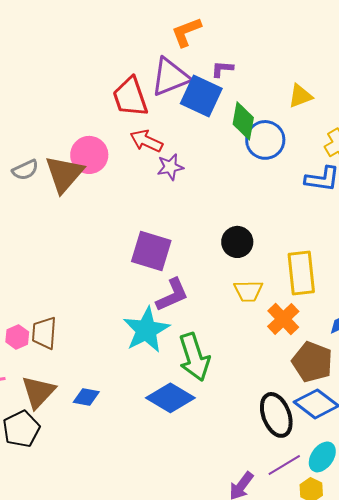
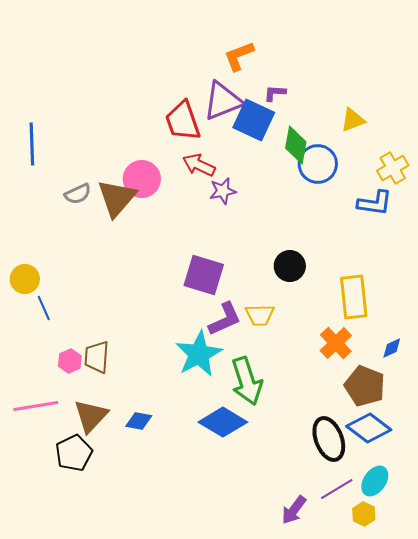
yellow trapezoid: (248, 291) -> (260, 315), moved

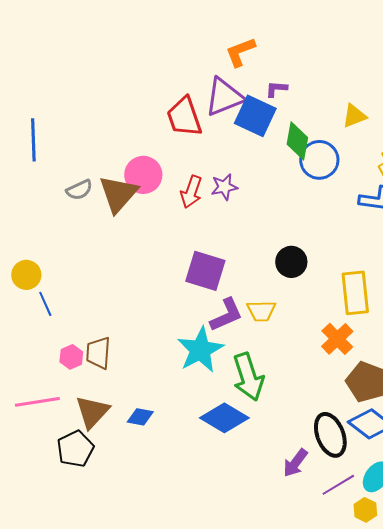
red arrow: (199, 165) -> (191, 192), moved, turned -96
purple arrow: (294, 510) -> (295, 463), moved

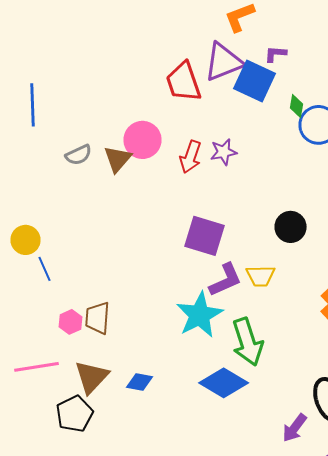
green diamond: (297, 141) -> (296, 106), size x0.6
brown triangle: (118, 194) -> (118, 159), size x0.7

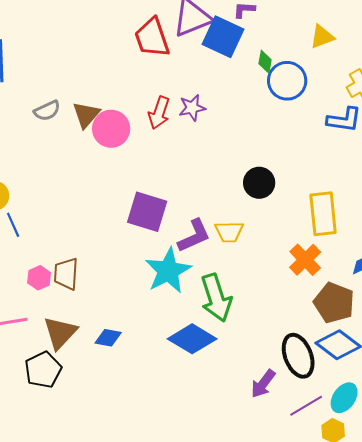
pink circle: (142, 140) -> (111, 129), moved
purple square: (204, 236) -> (147, 212), moved

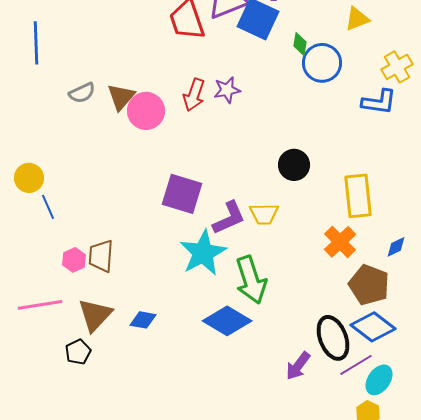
black pentagon: (43, 370) -> (78, 352), size x0.7
purple line: (306, 406) -> (356, 365), moved

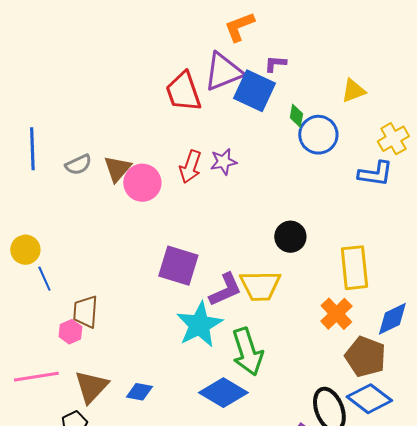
blue line: (36, 43) -> (32, 149), moved
yellow trapezoid: (264, 214) -> (260, 286), size x1.4
blue diamond: (396, 247) -> (392, 319), size x1.6
brown trapezoid: (101, 256) -> (85, 312), moved

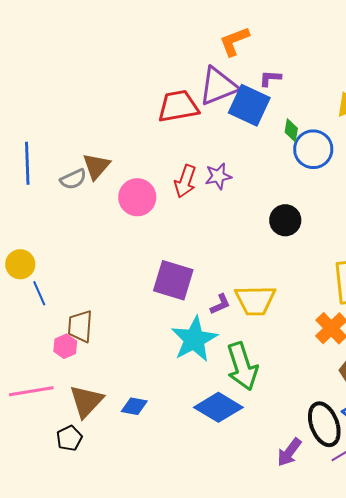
red trapezoid: (183, 92) -> (178, 106), turned 99
brown triangle: (117, 169) -> (96, 166), moved
black circle: (290, 237) -> (285, 220), moved
purple L-shape: (225, 290) -> (220, 304), size x0.6

